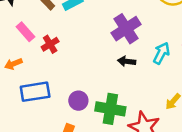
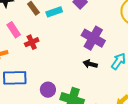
purple cross: (126, 29) -> (93, 38), turned -35

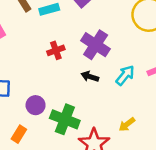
red cross: (32, 42) -> (56, 50), moved

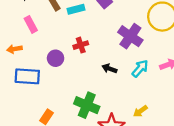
purple cross: (96, 45) -> (130, 36), moved
purple circle: (36, 105) -> (56, 58), moved

